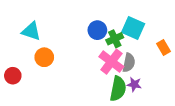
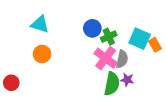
cyan square: (133, 28) -> (140, 39), moved
cyan triangle: (31, 31) -> (40, 24), moved
red circle: (13, 76) -> (11, 83), moved

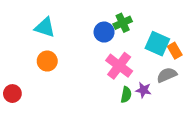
green cross: (109, 37) -> (123, 23), moved
gray semicircle: (122, 59) -> (167, 75), moved, turned -126
green semicircle: (112, 84) -> (126, 95), size x0.6

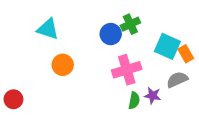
orange circle: (47, 61) -> (63, 65), moved
pink cross: (119, 66) -> (127, 70), turned 36

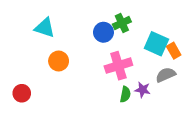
red circle: (13, 99) -> (22, 93), moved

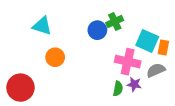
orange rectangle: (174, 51) -> (163, 47), turned 40
pink cross: (118, 66) -> (128, 62), moved, turned 30
red circle: (22, 93) -> (20, 88), size x1.6

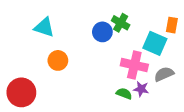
green cross: (115, 22) -> (121, 23), turned -35
orange rectangle: (163, 47) -> (172, 25), moved
green semicircle: (118, 89) -> (124, 94), turned -80

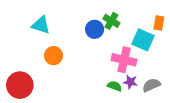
gray semicircle: (164, 74) -> (151, 85), moved

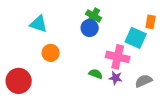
green cross: (111, 21) -> (94, 16), moved
purple star: (130, 82) -> (116, 78), moved
green semicircle: (115, 86) -> (96, 74), moved

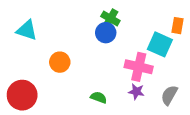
cyan triangle: (39, 24) -> (27, 30), moved
green semicircle: (96, 74) -> (99, 97), moved
gray semicircle: (144, 81) -> (169, 95), turned -36

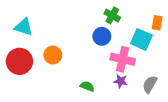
green cross: (110, 19) -> (112, 15), moved
blue circle: (106, 33) -> (102, 36), moved
red circle: (22, 95) -> (19, 61), moved

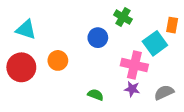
blue circle: (102, 36) -> (98, 38), moved
cyan square: (141, 39) -> (155, 43), turned 30
gray semicircle: (150, 84) -> (164, 92), turned 36

